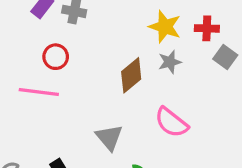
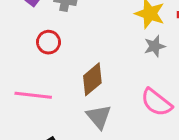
brown diamond: (131, 75) -> (92, 79), moved
pink line: (39, 92) -> (33, 95), moved

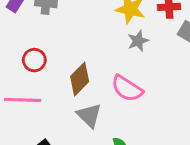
red circle: (49, 42) -> (34, 60), moved
pink semicircle: (157, 102) -> (127, 89), moved

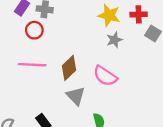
red circle: (34, 60) -> (34, 30), moved
pink line: (23, 100) -> (32, 65), moved

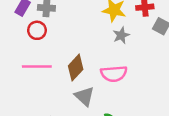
pink semicircle: (105, 76) -> (114, 74), turned -35

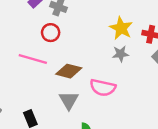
red circle: (37, 30) -> (51, 33), moved
brown diamond: (76, 68) -> (69, 71), turned 45

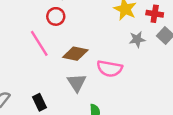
gray star: (121, 54) -> (137, 39), moved
pink line: (33, 59) -> (39, 43), turned 44

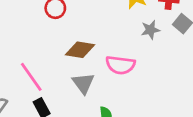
pink line: (39, 43) -> (31, 77), moved

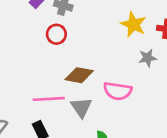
pink line: (31, 77) -> (49, 99), moved, turned -60

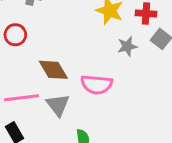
red circle: (56, 34) -> (15, 35), moved
brown diamond: (79, 75) -> (53, 70), turned 52

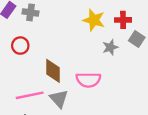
brown diamond: (53, 70) -> (53, 71), turned 35

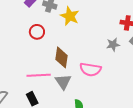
yellow star: (94, 20) -> (70, 16), moved

